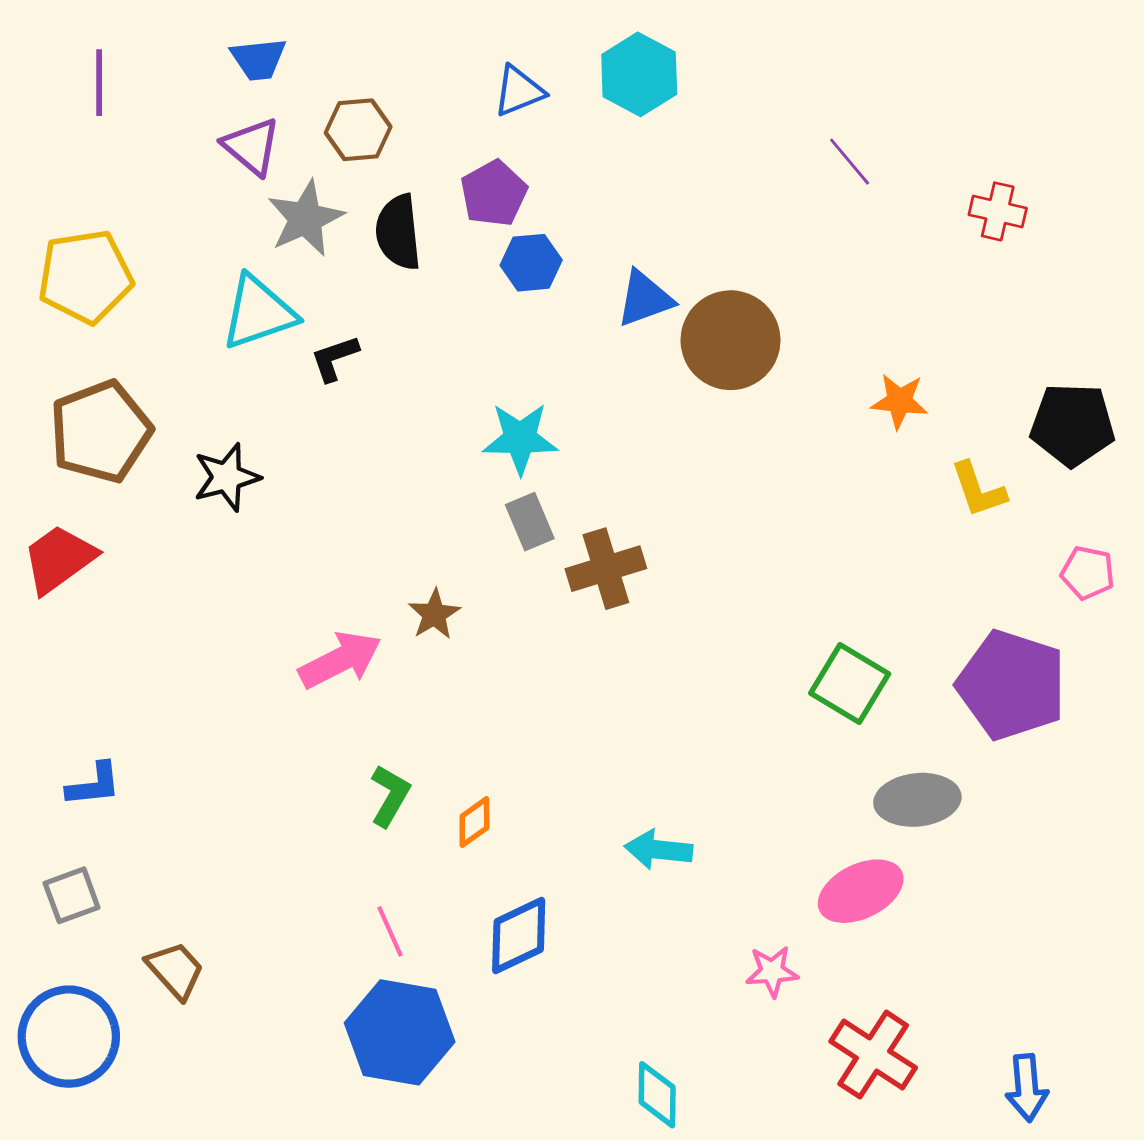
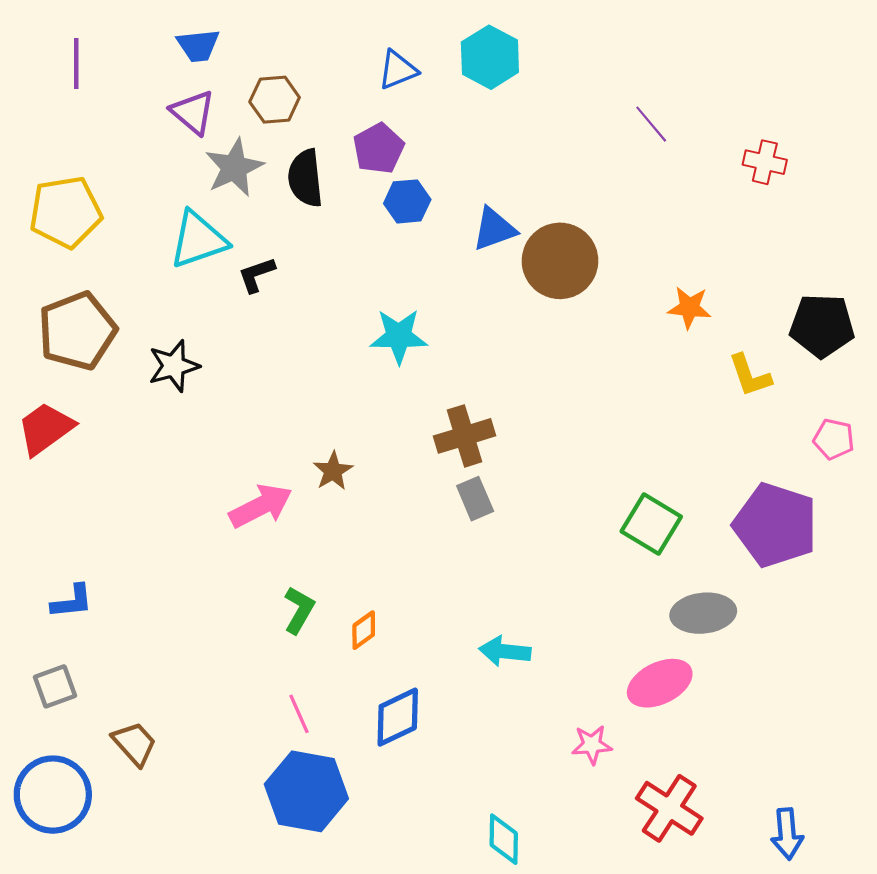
gray rectangle: (530, 522) -> (475, 499), moved

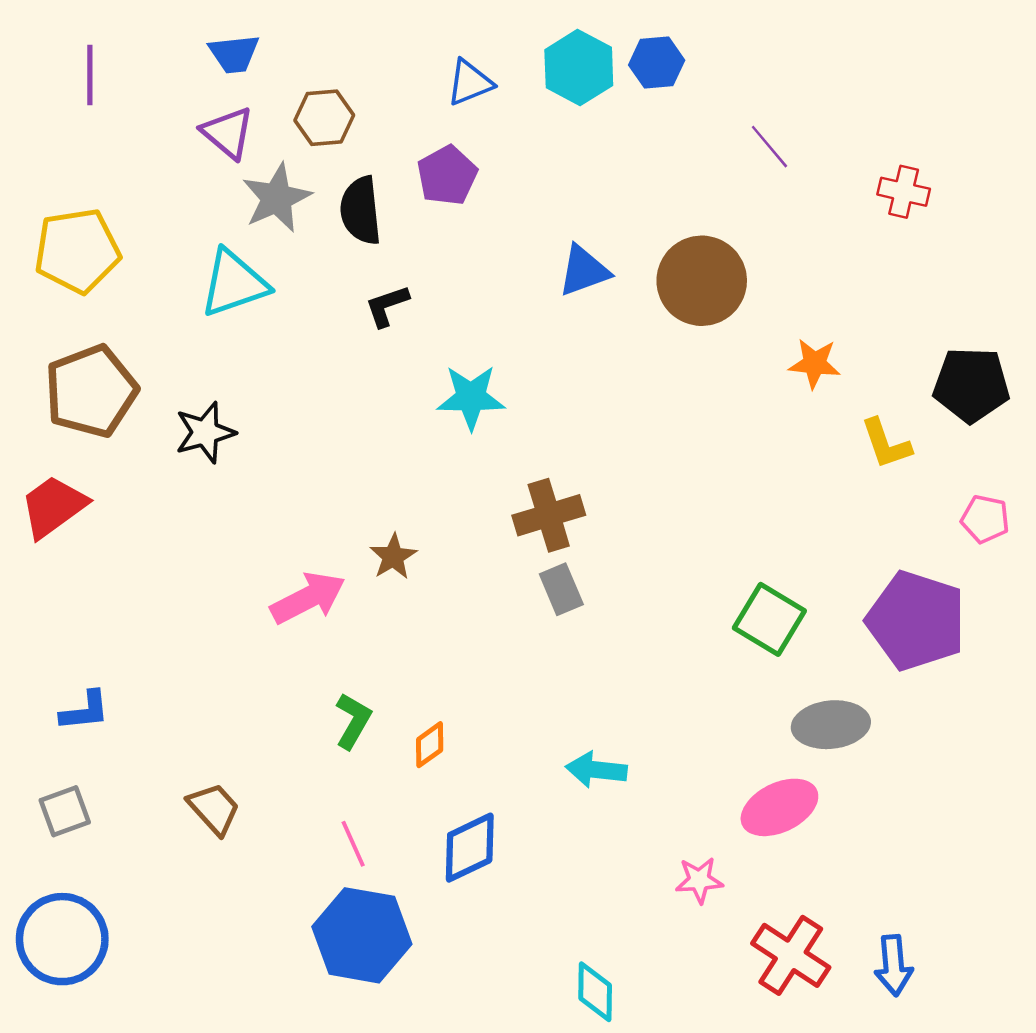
blue hexagon: (407, 201) -> (657, 63), moved
brown circle: (560, 261) -> (702, 281), moved
black L-shape: (257, 275) -> (387, 306), moved
brown trapezoid: (135, 744) -> (214, 809), moved
blue arrow: (787, 834) -> (894, 965), moved

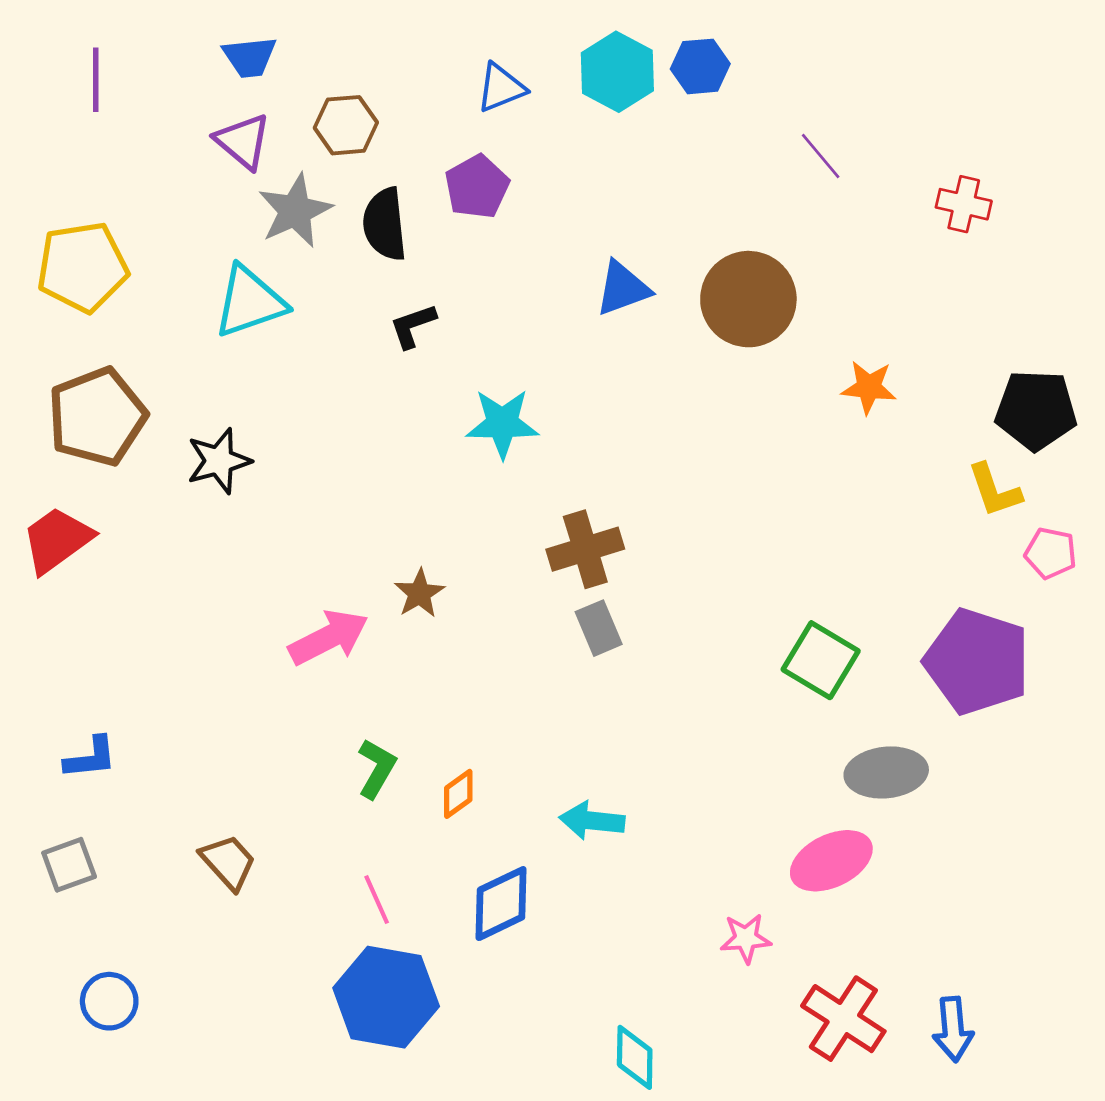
yellow L-shape: (886, 444) -> (994, 490), moved
cyan arrow: (596, 770) -> (592, 821), moved
blue circle: (62, 939) -> (109, 1001), moved, size x0.6

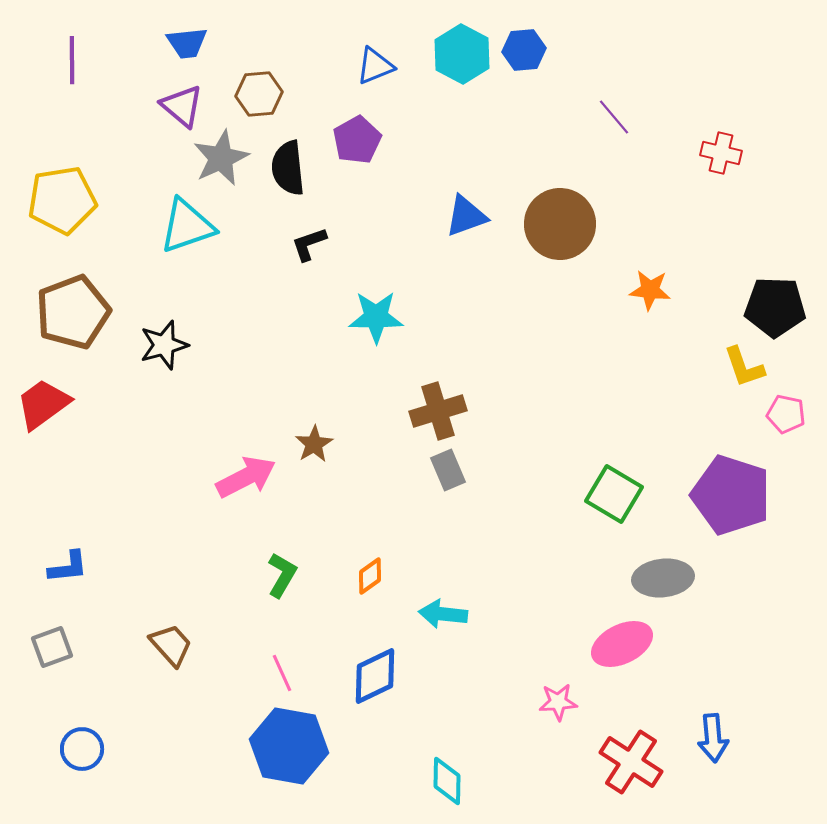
orange diamond: (458, 794) -> (370, 576), moved
blue arrow: (953, 1029) -> (713, 738), moved
cyan diamond: (635, 1057) -> (447, 781), moved

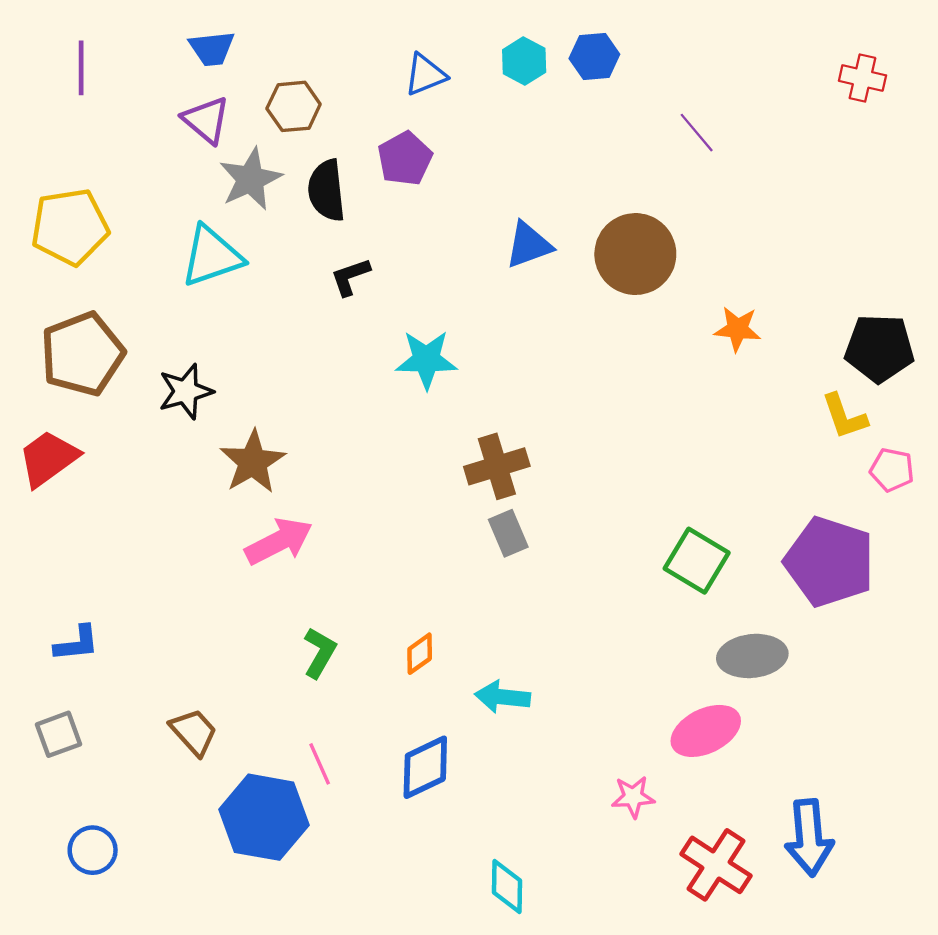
cyan hexagon: (462, 54) -> (524, 61), size x0.7
red cross: (721, 153) -> (862, 78), moved
brown star: (314, 444) -> (253, 462), moved, size x1.5
blue arrow: (713, 738) -> (809, 838), size x1.4
blue hexagon: (289, 746) -> (264, 817), moved

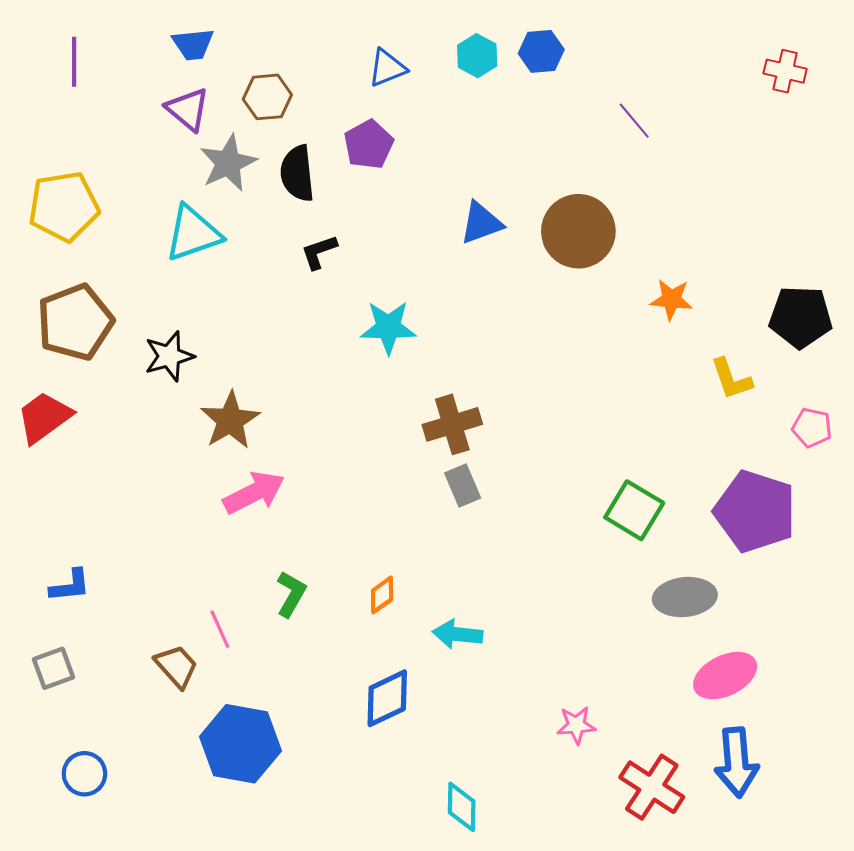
yellow L-shape: (844, 416) -> (731, 379), moved
pink ellipse: (706, 731) -> (725, 676), moved
pink line: (320, 764) -> (220, 629), moved

